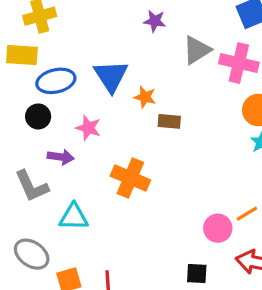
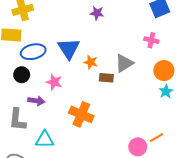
gray triangle: (197, 50) -> (124, 63), moved
pink cross: (239, 63) -> (151, 40), size x0.6
gray L-shape: (32, 186) -> (17, 120), turned 30

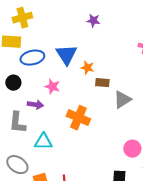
gray triangle: (124, 63) -> (122, 100), moved
black circle: (22, 75) -> (13, 83), moved

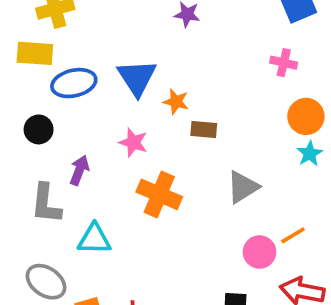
pink star: (52, 87) -> (133, 142), moved
gray triangle: (122, 100) -> (243, 187), moved
purple arrow: (35, 105) -> (79, 170), turned -77

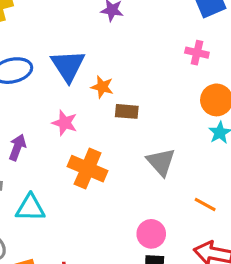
gray triangle: (243, 187) -> (161, 162), turned -40
orange line: (293, 235) -> (205, 204), turned 60
pink circle: (260, 252) -> (151, 234), moved

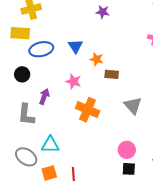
blue triangle: (68, 66) -> (75, 46), size x0.7
cyan triangle: (30, 208) -> (50, 145), moved

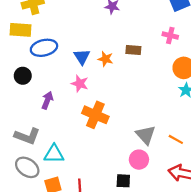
blue triangle: (75, 46) -> (82, 57), moved
brown rectangle: (112, 74) -> (133, 50), moved
gray triangle: (133, 106) -> (146, 135), moved
gray L-shape: (26, 115) -> (27, 136), moved, turned -75
black square: (129, 169) -> (123, 181), moved

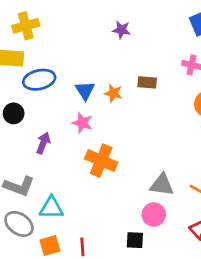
gray triangle: (146, 135) -> (162, 185), turned -40

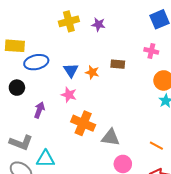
yellow cross: (26, 26) -> (69, 21), moved
gray triangle: (162, 185) -> (111, 137), moved

